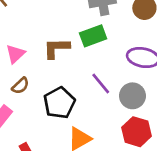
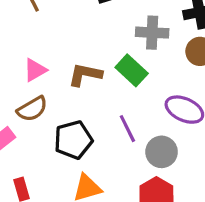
green rectangle: (93, 36) -> (132, 70), turned 50
brown semicircle: (20, 86) -> (32, 109), size x1.4

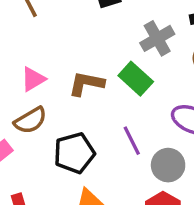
gray cross: (152, 33) -> (157, 38), turned -32

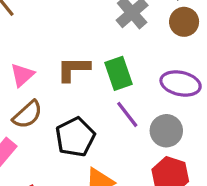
green rectangle: (136, 79) -> (119, 73), moved, turned 40

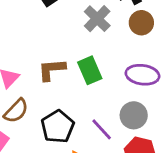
purple line: (127, 114) -> (102, 129), moved

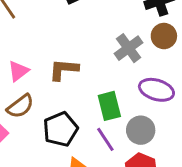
gray cross: (97, 19) -> (129, 48), moved
green rectangle: (90, 70) -> (109, 106), moved

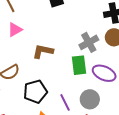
pink triangle: (18, 71) -> (15, 30), moved
green rectangle: (109, 106) -> (79, 65), moved

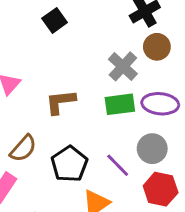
green rectangle: (79, 65) -> (120, 104), turned -72

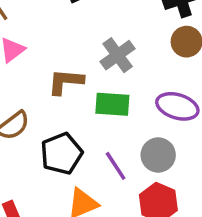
gray cross: (123, 66) -> (118, 55), moved
green rectangle: (120, 104) -> (112, 104), moved

